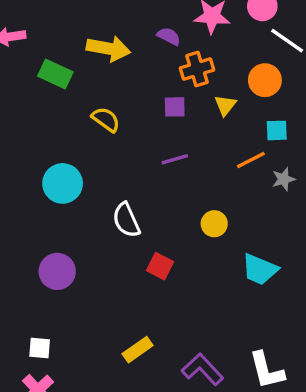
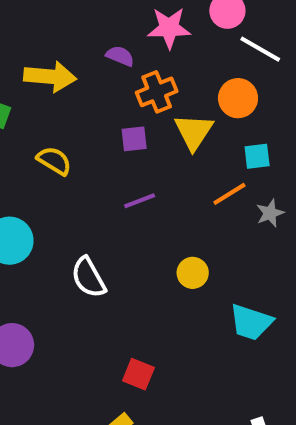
yellow triangle: (225, 105) -> (194, 132), size x1.5
red square: (160, 266) -> (138, 374), moved

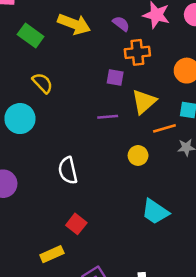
yellow triangle: (194, 132) -> (144, 102), moved
yellow semicircle: (54, 161) -> (43, 83), moved
yellow circle: (193, 273) -> (138, 155), moved
white semicircle: (88, 277) -> (68, 170), moved

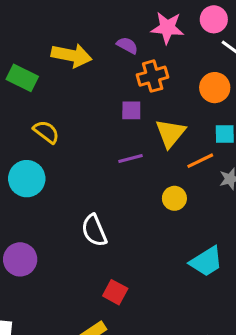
cyan trapezoid: (155, 212) -> (206, 261), turned -56

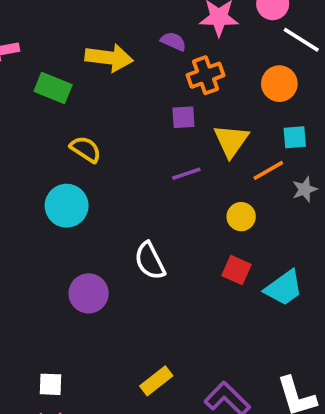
purple circle: (20, 259) -> (89, 293), moved
red square: (115, 292) -> (237, 270), moved

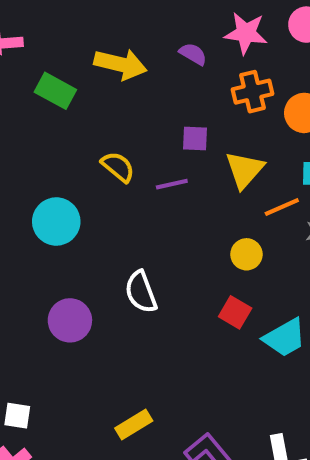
orange cross: (206, 75) -> (252, 92), moved
yellow semicircle: (86, 149) -> (118, 167), moved
purple line: (186, 174) -> (172, 184), moved

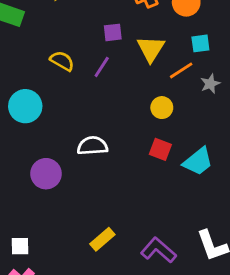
purple line: (172, 184) -> (102, 67), turned -35
white semicircle: (141, 292) -> (92, 146), turned 116

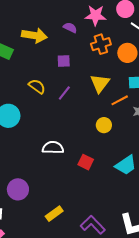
purple square: (113, 32) -> (64, 61), moved
red square: (160, 149) -> (86, 162), moved
purple circle: (46, 174) -> (18, 189), moved

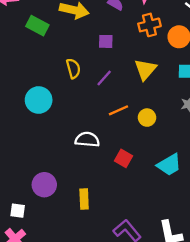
yellow semicircle: (37, 86) -> (73, 68), turned 36
orange line: (120, 100) -> (119, 110), moved
yellow rectangle: (54, 214) -> (84, 199), moved, turned -60

